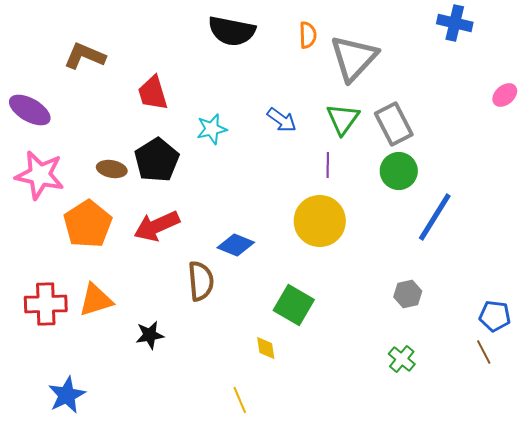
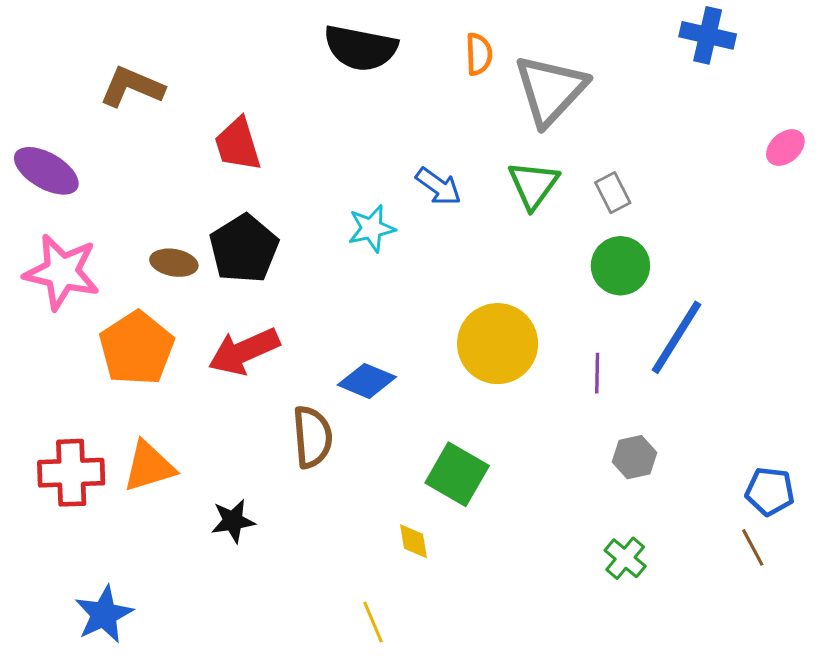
gray rectangle: (394, 124) -> (613, 193), size x0.6
cyan star: (212, 129) -> (371, 228), moved
purple line: (328, 165) -> (597, 373), moved

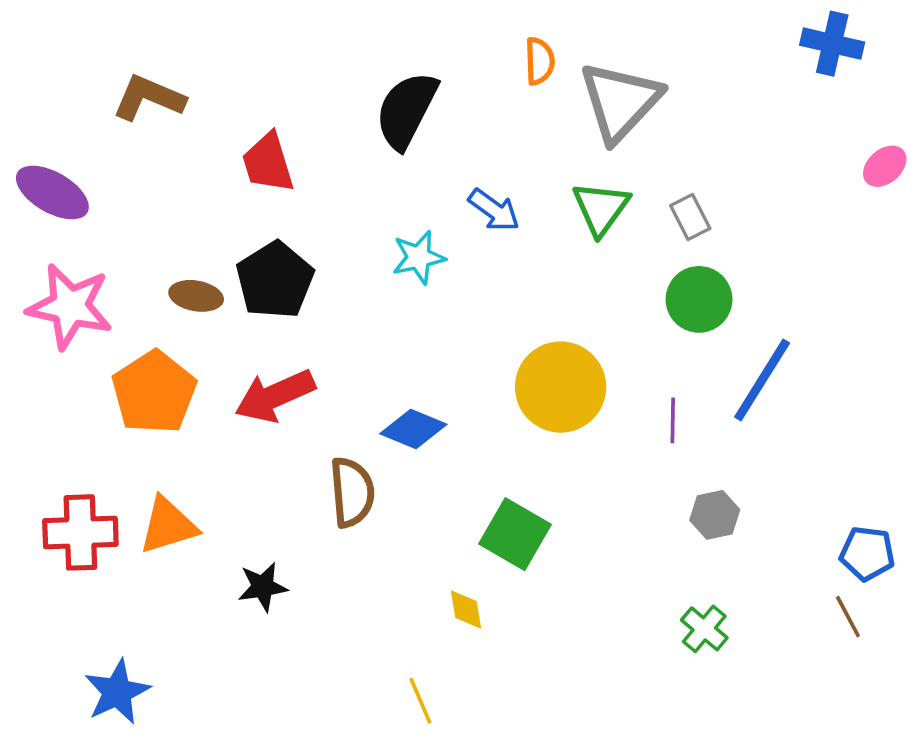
blue cross: (708, 35) -> (832, 44), moved
black semicircle: (361, 48) -> (406, 110), moved, turned 106

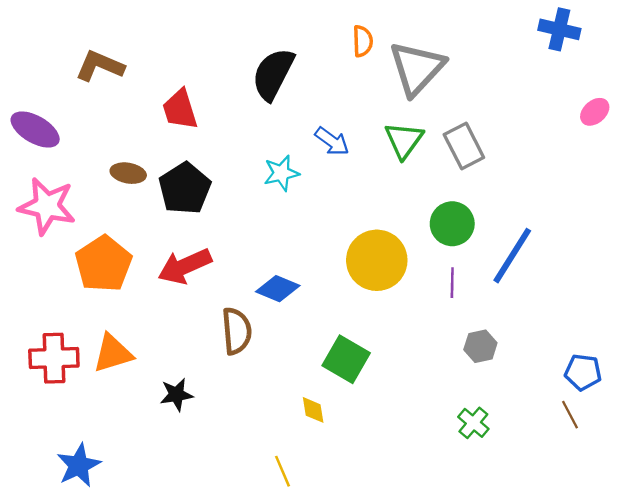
gray rectangle: (690, 217) -> (464, 146), size x1.5
brown ellipse: (196, 296) -> (128, 173), moved
green circle: (699, 299) -> (452, 224), moved

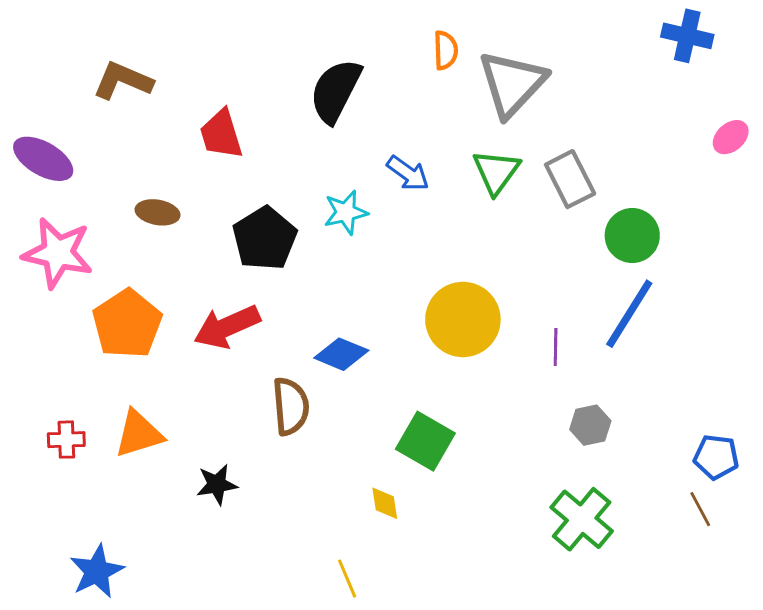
black pentagon: (185, 188) -> (265, 238), moved
green circle: (452, 224) -> (632, 236), moved
red cross: (54, 358) -> (66, 440), size x0.6
green cross: (473, 423) -> (582, 519), size x1.6

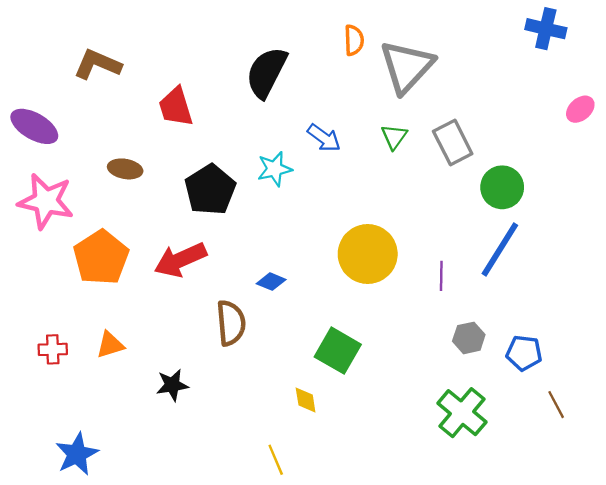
green triangle: (496, 172) -> (394, 137), size x0.7
blue diamond: (341, 354) -> (271, 282), size x0.7
orange triangle: (139, 434) -> (110, 345), size x0.7
blue pentagon: (716, 457) -> (524, 353), moved

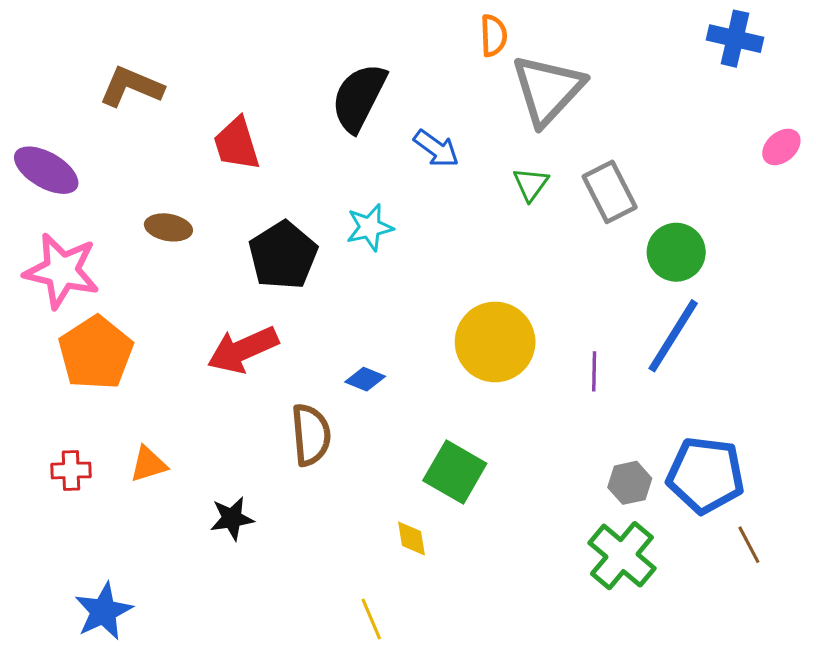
orange semicircle: (354, 40) -> (494, 36), moved
blue arrow: (324, 138) -> (436, 149), moved
orange pentagon: (101, 257) -> (96, 353), moved
gray hexagon: (469, 338) -> (630, 483), moved
blue pentagon: (524, 353) -> (706, 475), size x1.6

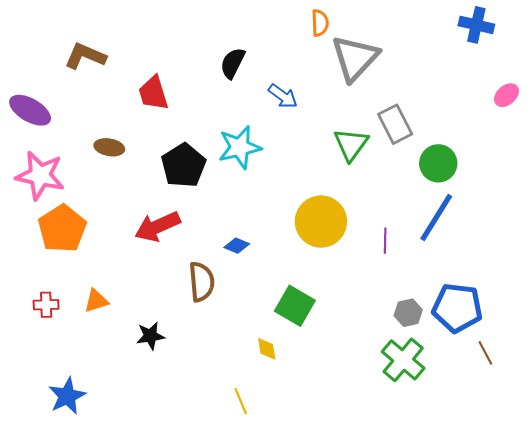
black semicircle: (359, 97) -> (233, 63), size x0.7
green triangle: (531, 184) -> (351, 144), moved, size x1.5
cyan star: (370, 227) -> (240, 147), size x1.4

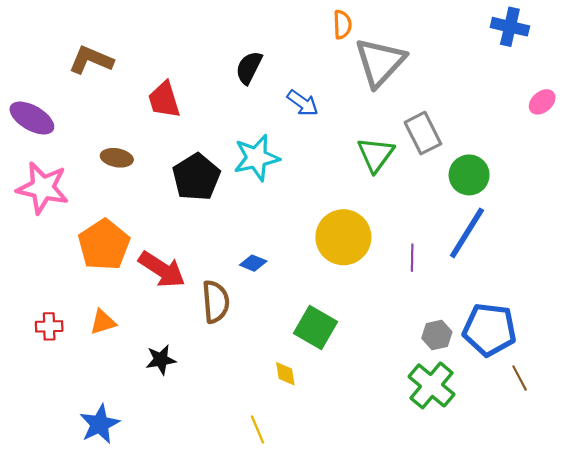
red arrow: (157, 227) -> (162, 269), moved, turned -123
orange pentagon: (62, 229) -> (104, 245), moved
blue star: (67, 396) -> (100, 424), moved

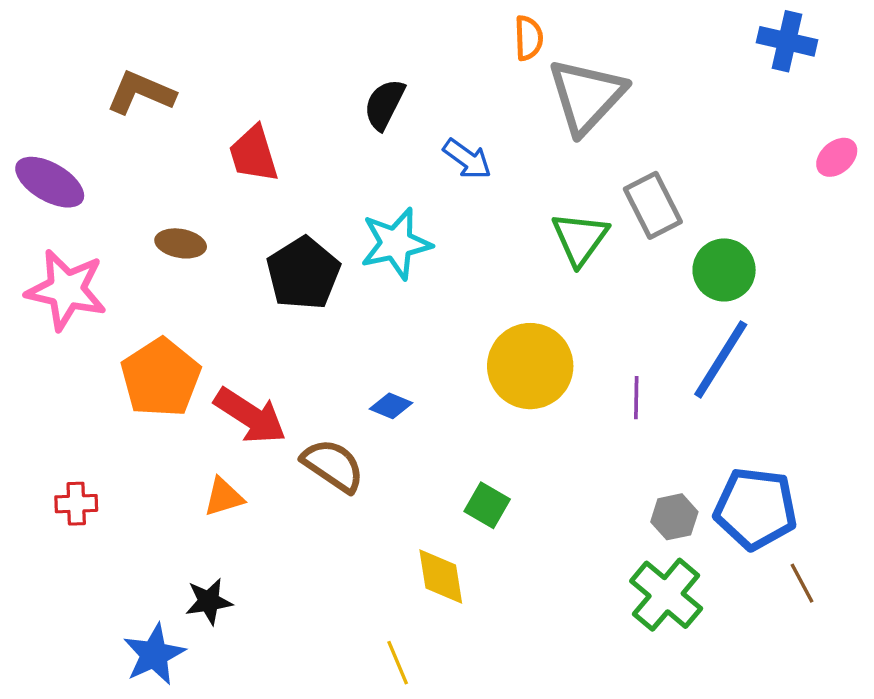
brown semicircle: (216, 302) -> (333, 465), turned -51
orange triangle: (103, 322) -> (224, 497), moved
green square: (315, 327) -> (487, 505), size x0.7
black star: (161, 360) -> (209, 601), moved
yellow diamond: (285, 374) -> (441, 576), size x1.5

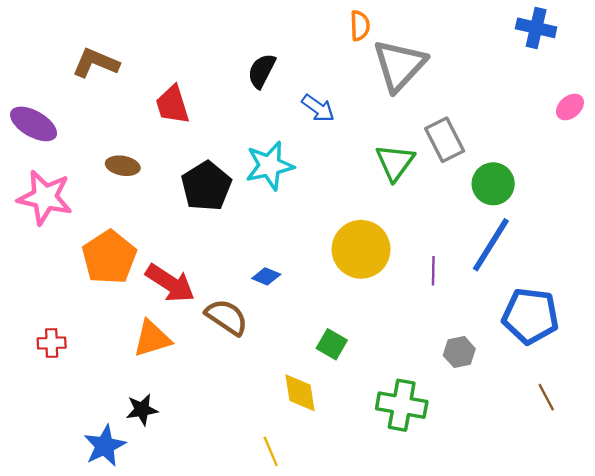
orange triangle: (224, 497) -> (152, 339), size x1.4
blue pentagon: (756, 509) -> (530, 316), moved
green cross: (666, 595) -> (402, 405), moved, turned -30

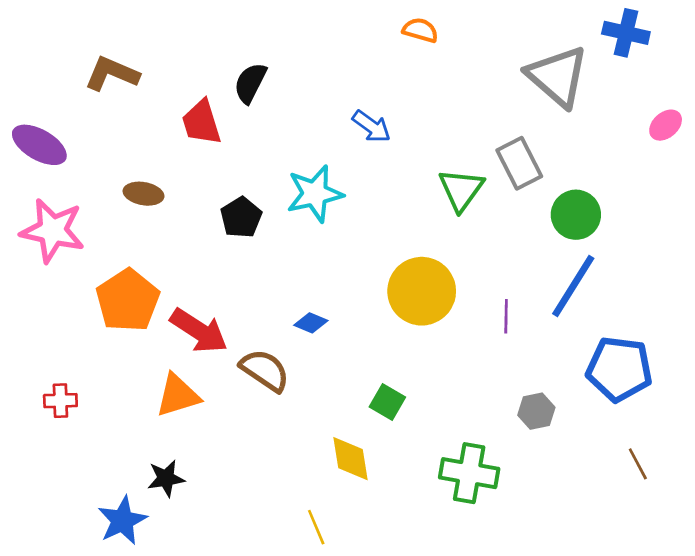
orange semicircle: (360, 26) -> (420, 30), turned -72
gray triangle: (399, 65) -> (557, 76), moved, turned -32
black semicircle: (262, 71) -> (250, 83), moved
black pentagon: (206, 186) -> (241, 217), size x0.7

